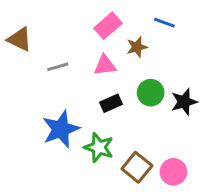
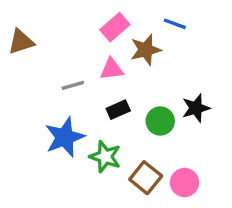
brown triangle: (20, 39) -> (21, 42), turned -44
brown star: (137, 47) -> (146, 50), size x1.4
gray line: (58, 67) -> (73, 85), moved
green circle: (151, 93) -> (160, 121), moved

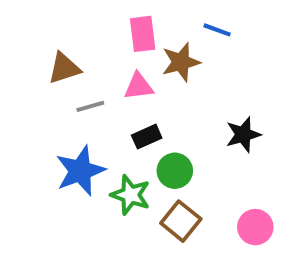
pink rectangle: (115, 27) -> (143, 34), turned -56
brown triangle: (21, 42) -> (64, 68), moved
green circle: (160, 121) -> (175, 171), moved
pink circle: (185, 183) -> (255, 227), moved

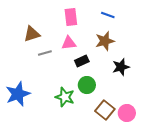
brown star: (181, 62) -> (105, 41), moved
black rectangle: (147, 137) -> (82, 61), moved
blue star: (80, 171) -> (18, 94), moved
brown square: (181, 221) -> (105, 110), moved

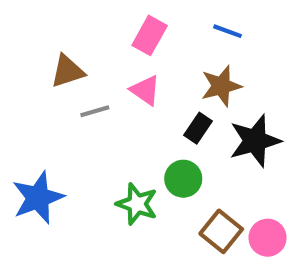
pink rectangle: (71, 17) -> (150, 35), turned 36
pink triangle: (69, 43) -> (145, 90), turned 42
black rectangle: (82, 61) -> (198, 128), moved, turned -32
black star: (121, 67) -> (255, 141), size x1.4

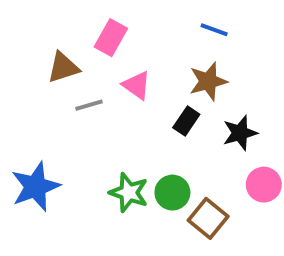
pink rectangle: (150, 35) -> (111, 38), moved
black star: (255, 141) -> (240, 133), size x0.7
green circle: (183, 179) -> (172, 193), moved
pink circle: (268, 238) -> (264, 185), moved

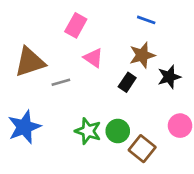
brown triangle: (63, 67) -> (30, 62), moved, size x1.4
gray line: (89, 105) -> (61, 82), moved
black star: (240, 133) -> (169, 77), moved

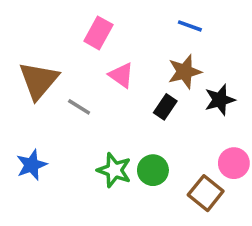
brown triangle: (30, 62) -> (39, 80), turned -32
gray line: (61, 82) -> (79, 107), turned 48
blue star: (24, 127) -> (32, 165), size x0.7
brown square: (142, 149) -> (206, 193), moved

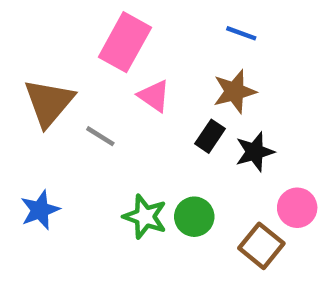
pink rectangle: (98, 33) -> (125, 42), size x1.4
black star: (220, 100) -> (255, 152), moved

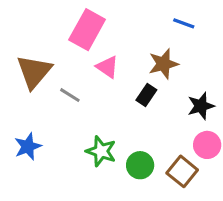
blue line: (241, 33) -> (184, 23), moved
black star: (255, 152) -> (201, 106), moved
green circle: (194, 217) -> (140, 165), moved

